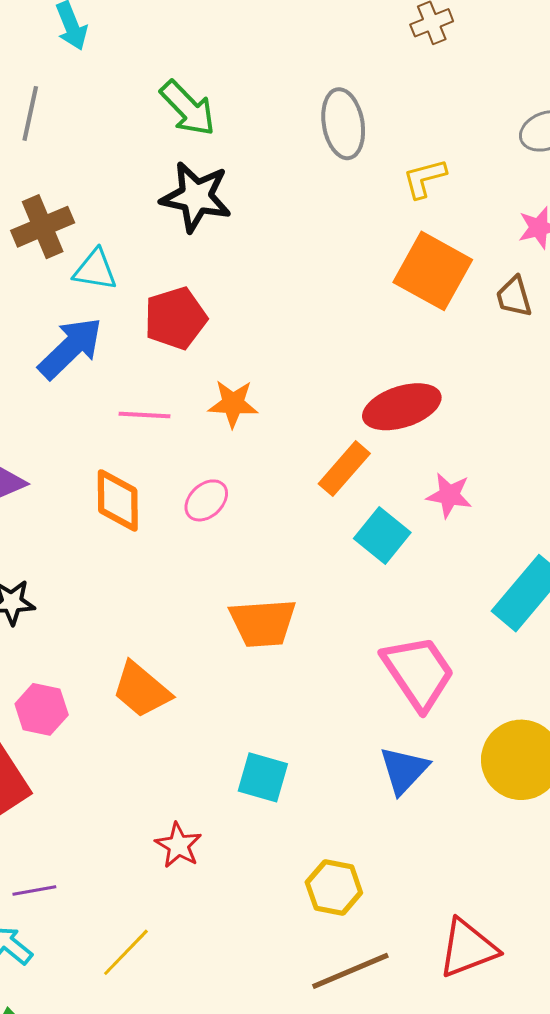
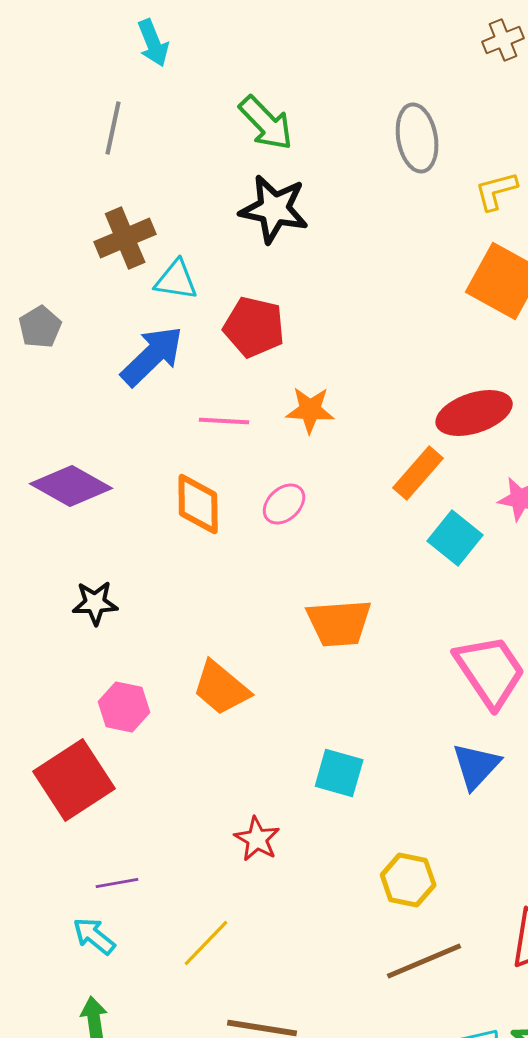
red pentagon: (175, 318) -> (254, 327), turned 30

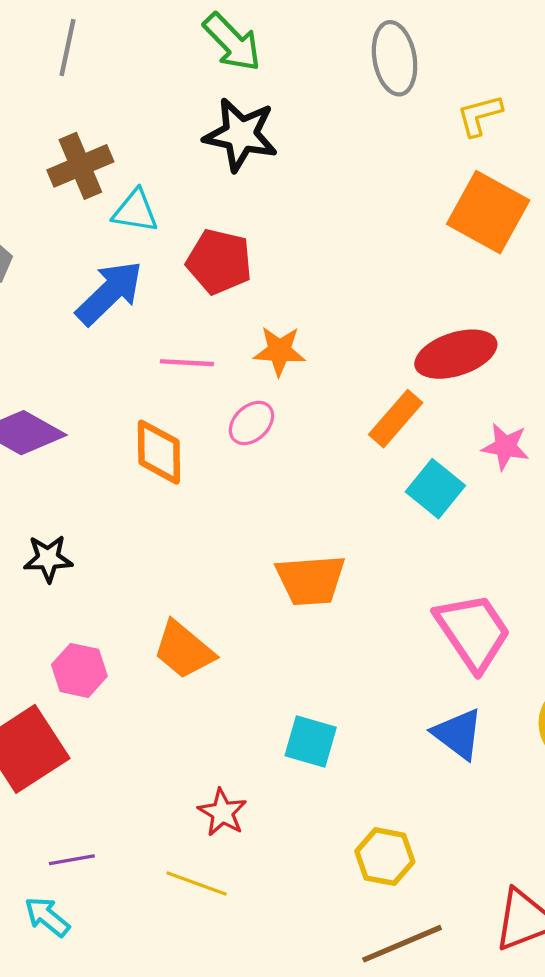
pink ellipse: (284, 504) -> (251, 423), moved
blue triangle: (476, 766) -> (458, 734), turned -36
yellow line: (206, 943) -> (197, 883), moved, turned 66

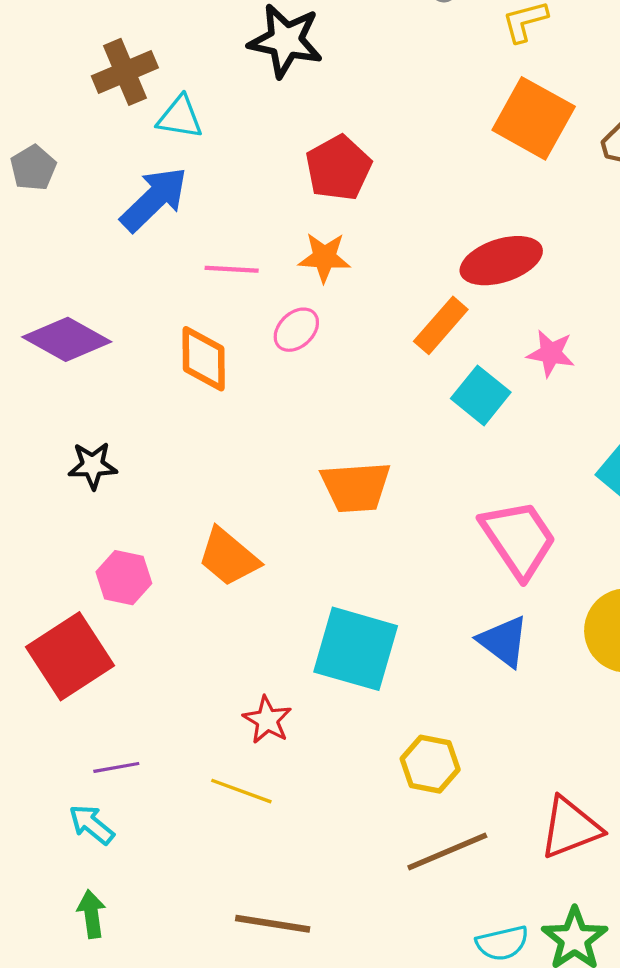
red pentagon: (219, 262) -> (338, 168), moved, turned 30
cyan square: (311, 741) -> (356, 649), size x1.6

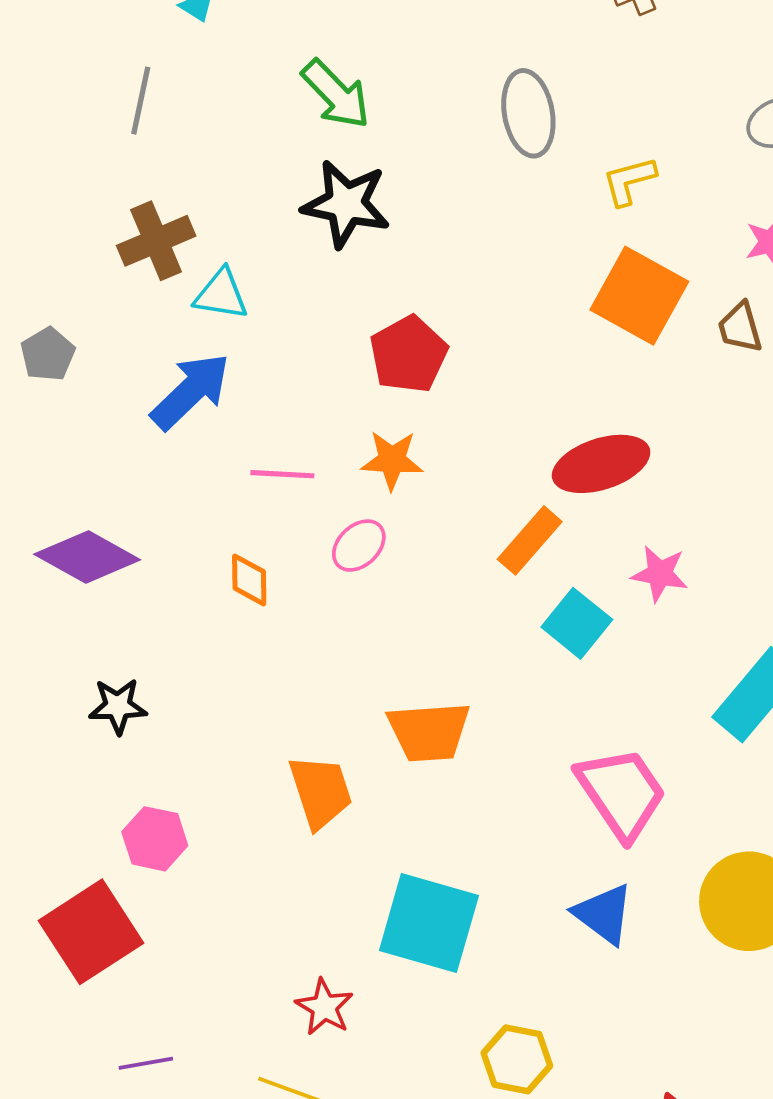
orange diamond: (204, 359) -> (249, 580), size x0.7
orange trapezoid: (228, 557) -> (321, 792), moved, turned -148

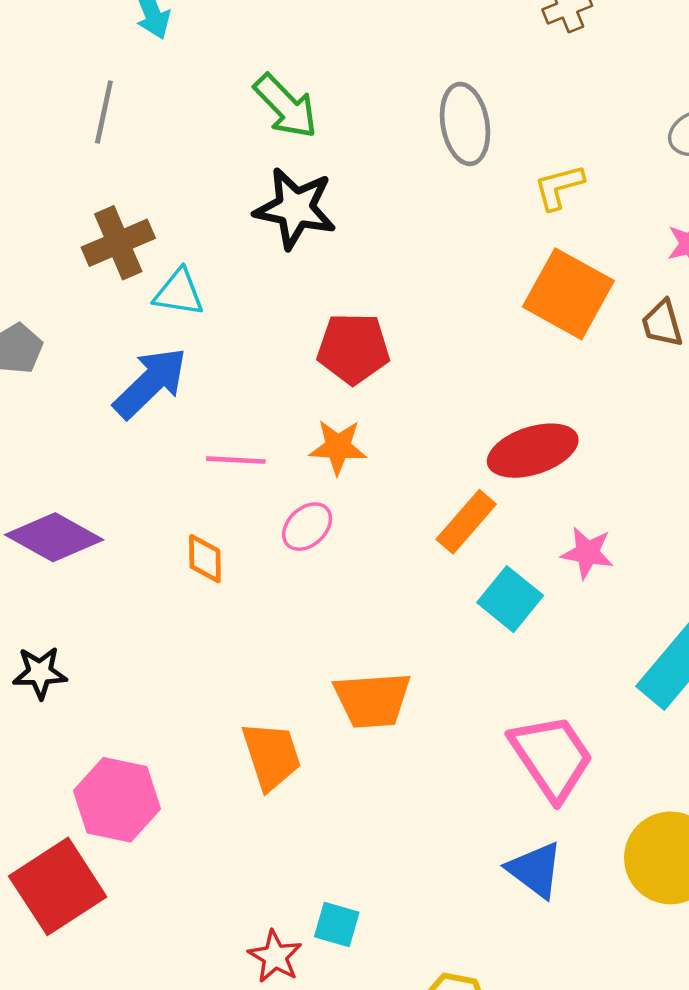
red pentagon: (409, 354) -> (353, 348), turned 30
black star: (118, 706) -> (40, 673), moved
pink hexagon: (155, 839) -> (117, 800), size x1.4
cyan square: (429, 923) -> (337, 924), moved, size x0.5

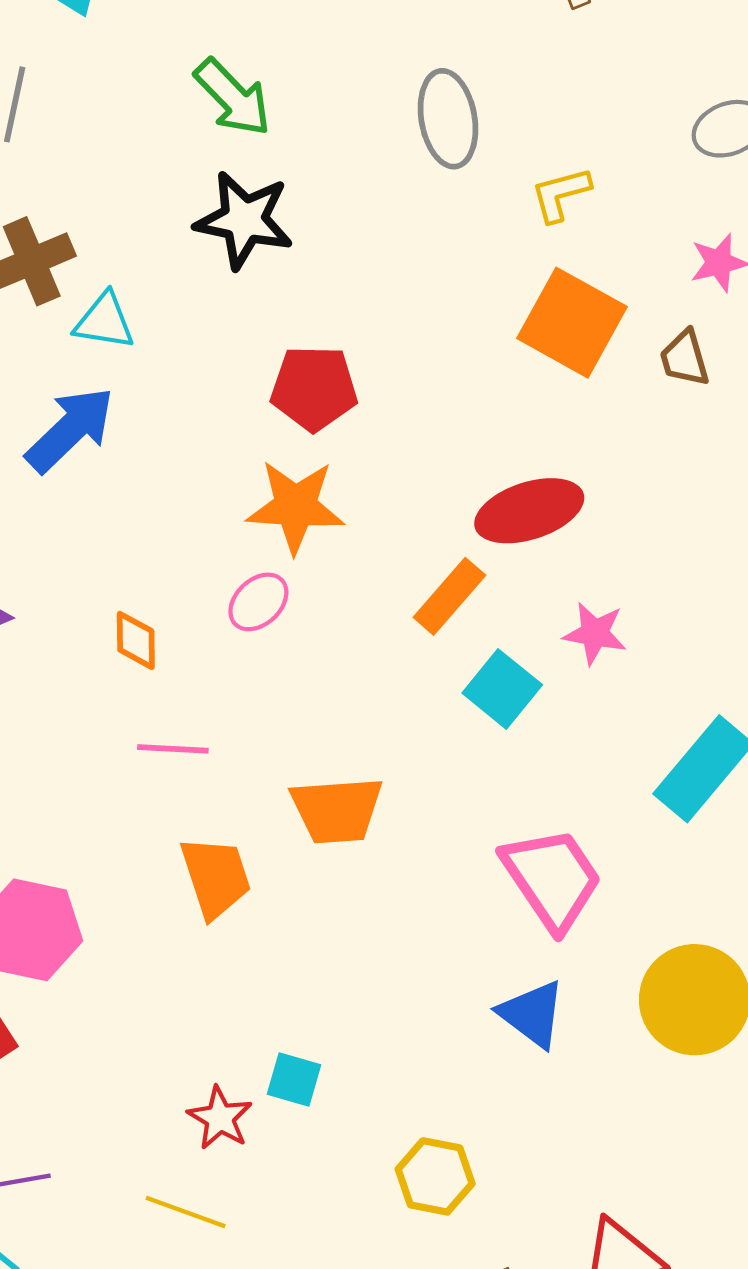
orange star: (338, 447) -> (295, 506), size x1.4
pink line: (236, 460) -> (173, 749), moved

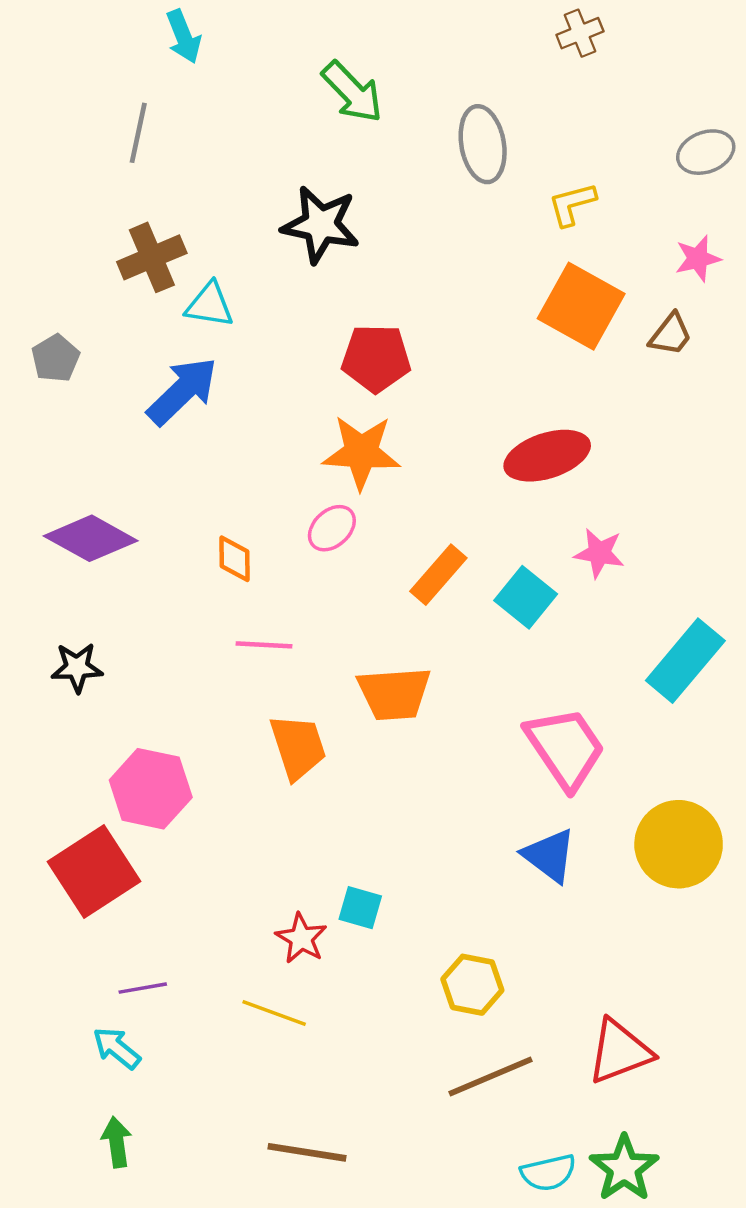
green arrow: (233, 97) -> (352, 92), moved
brown trapezoid: (685, 358) -> (671, 334), turned -126
orange rectangle: (449, 596) -> (438, 575), moved

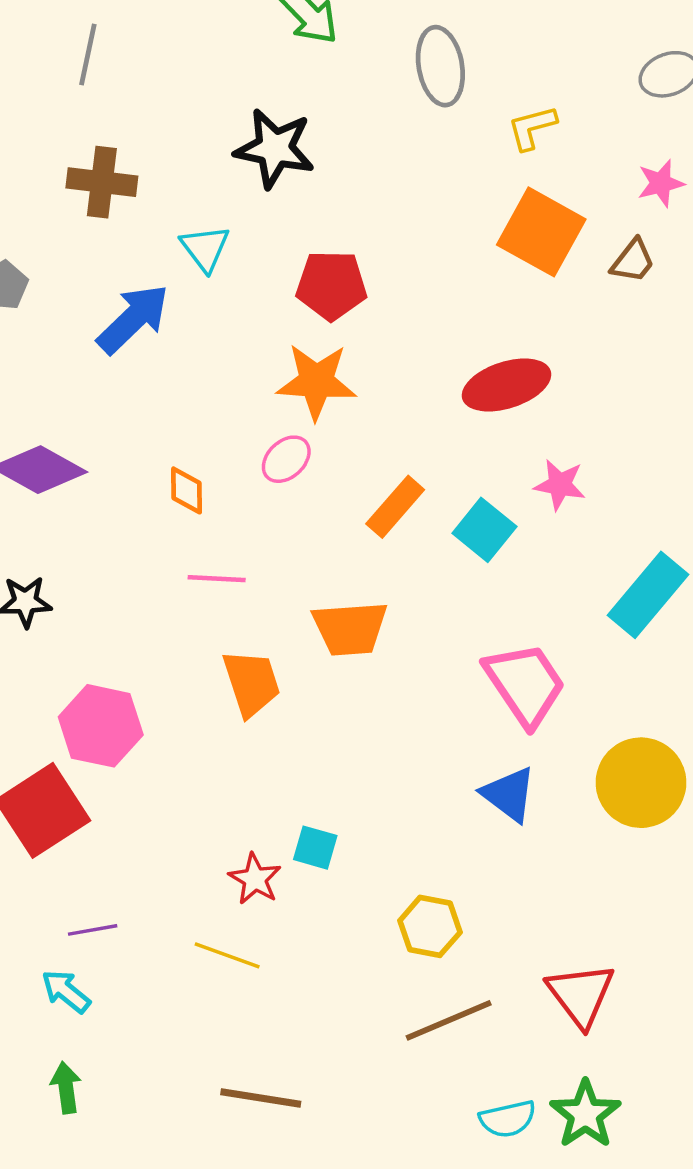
brown cross: (152, 257) -> (102, 182), turned 30
cyan triangle: (210, 305) -> (205, 248), moved, turned 44
red triangle: (620, 1052) -> (581, 995), turned -46

